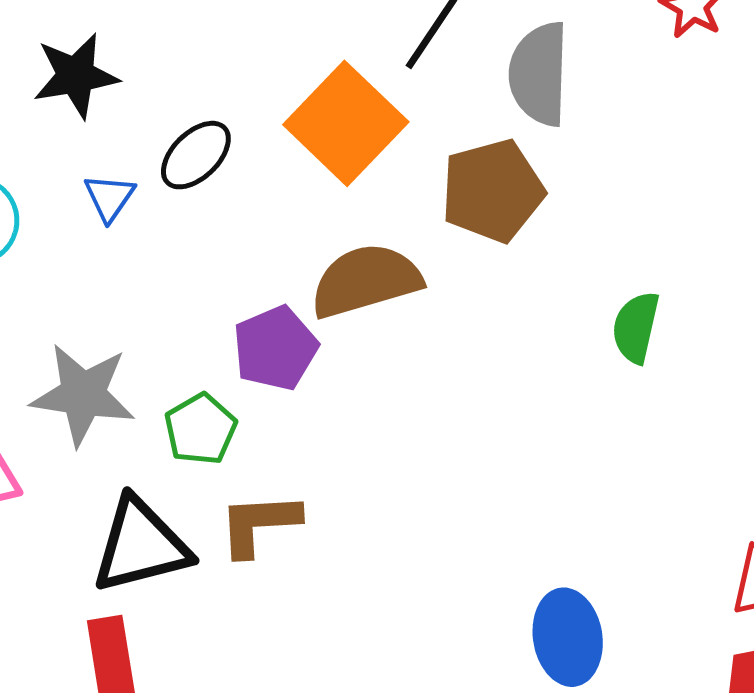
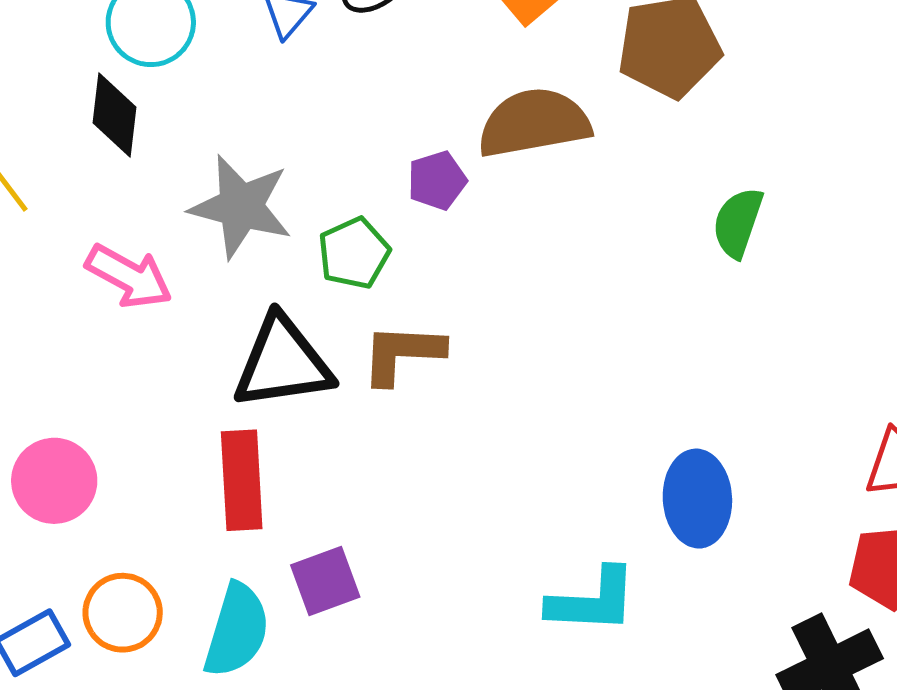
green semicircle: (636, 327) -> (738, 223), moved
purple pentagon: (275, 348) -> (437, 181), size x0.7

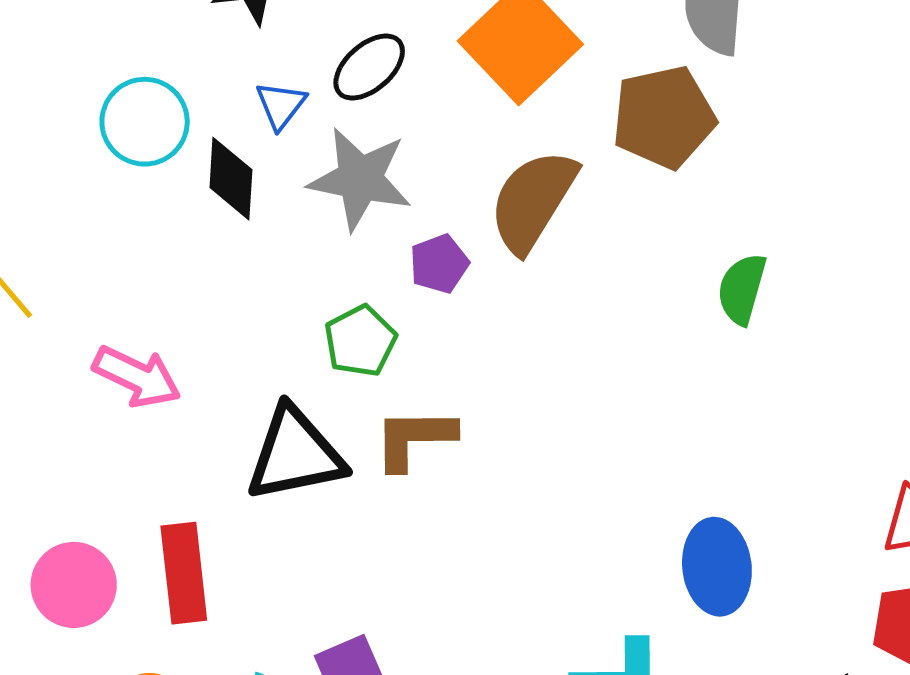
black diamond: (115, 115) -> (231, 179), moved
brown semicircle: (534, 123) -> (533, 201), turned -45
gray star: (241, 207) -> (360, 179), moved
red rectangle: (242, 480) -> (184, 573), moved

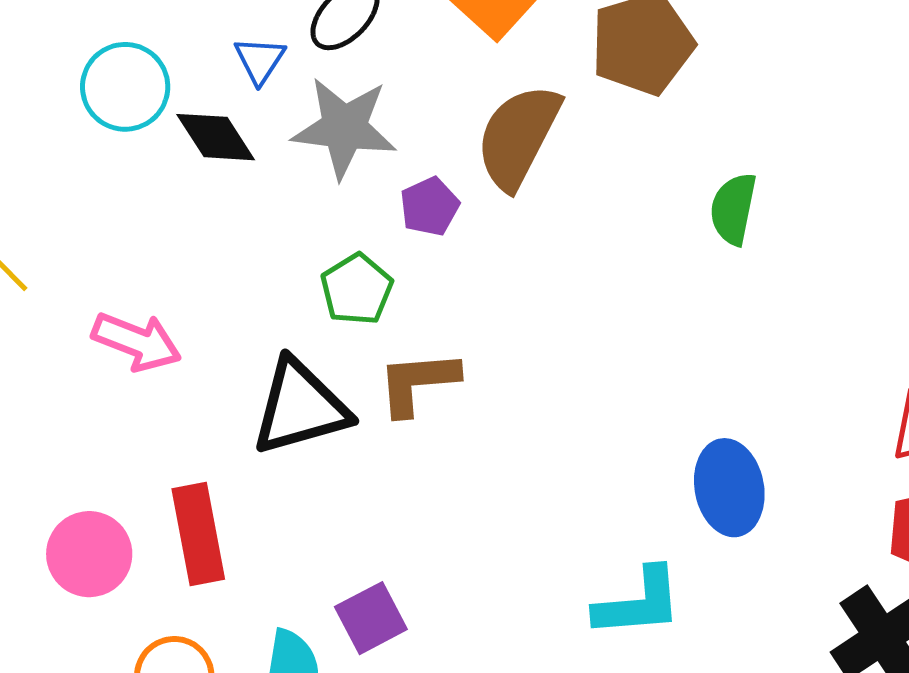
black diamond: (231, 179) -> (216, 137), turned -32

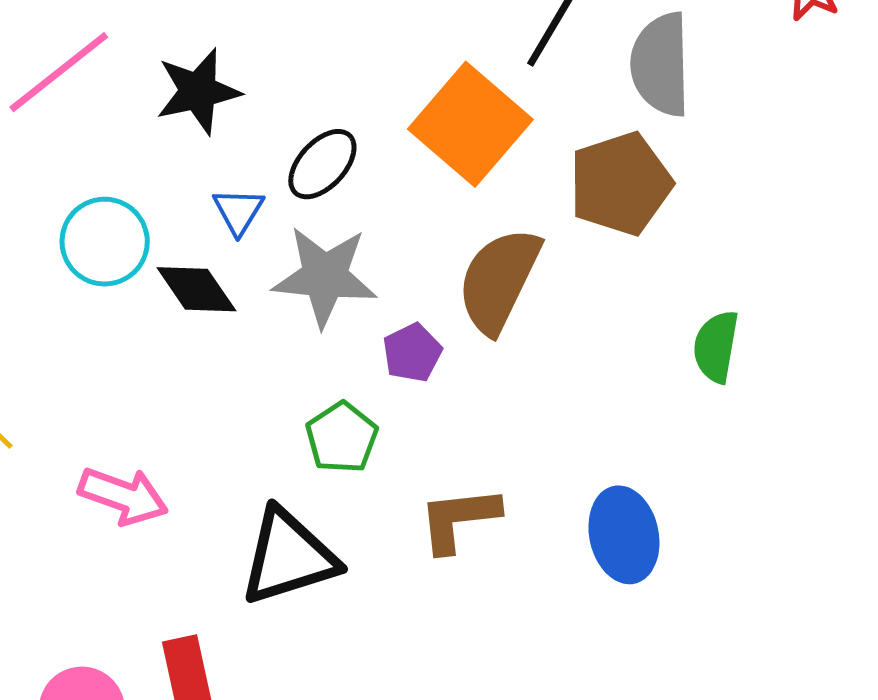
brown L-shape: (418, 383) -> (459, 519), moved
blue ellipse: (729, 488) -> (624, 535), moved

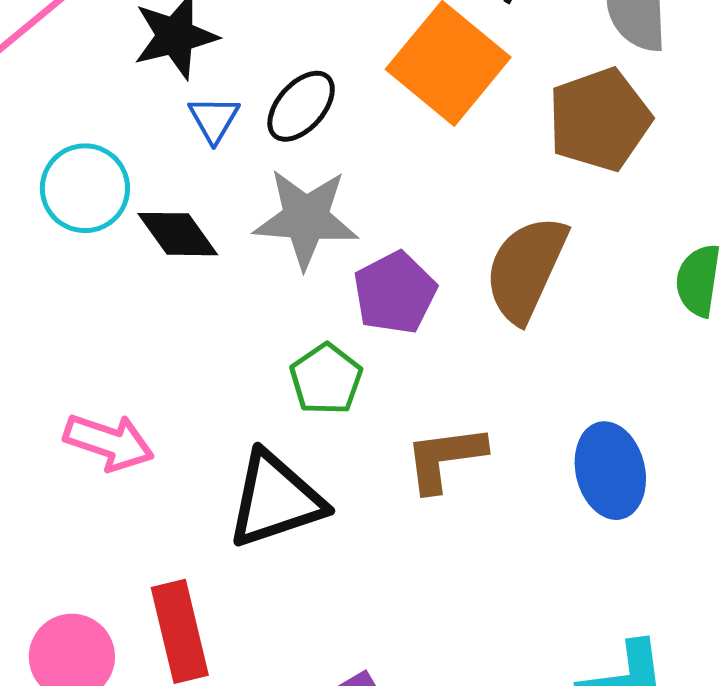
blue triangle: (238, 211) -> (214, 119), moved
brown semicircle: (499, 280) -> (526, 269), moved
purple pentagon: (412, 353) -> (395, 293), size x1.4

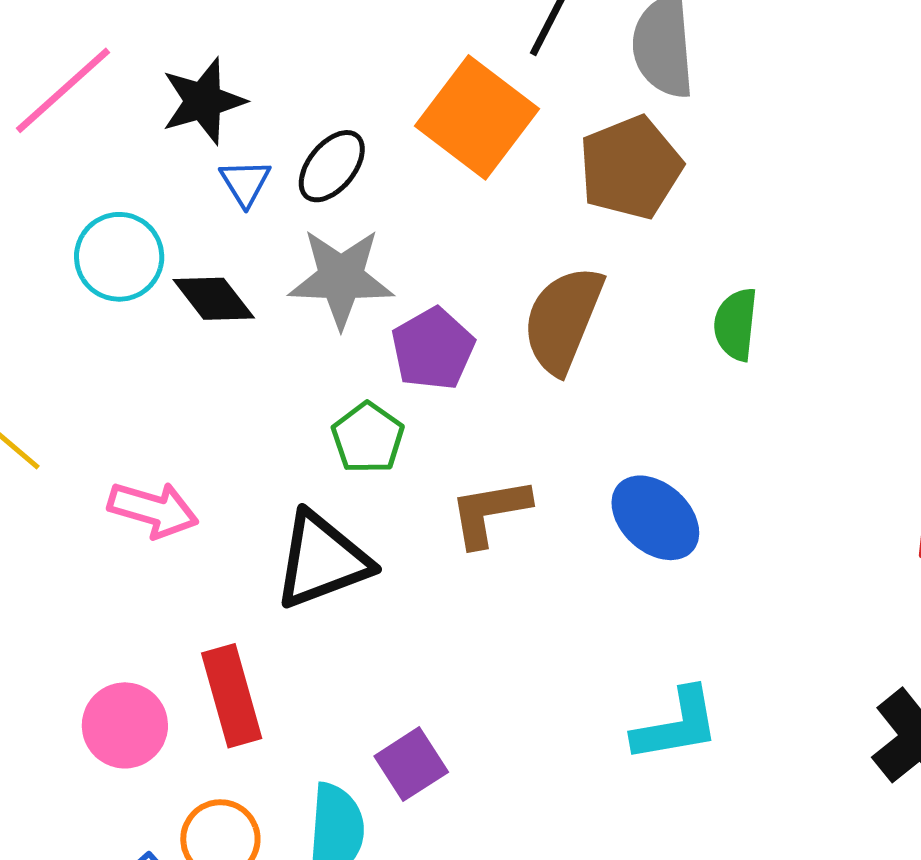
blue ellipse: (610, 471) -> (655, 518), turned -32

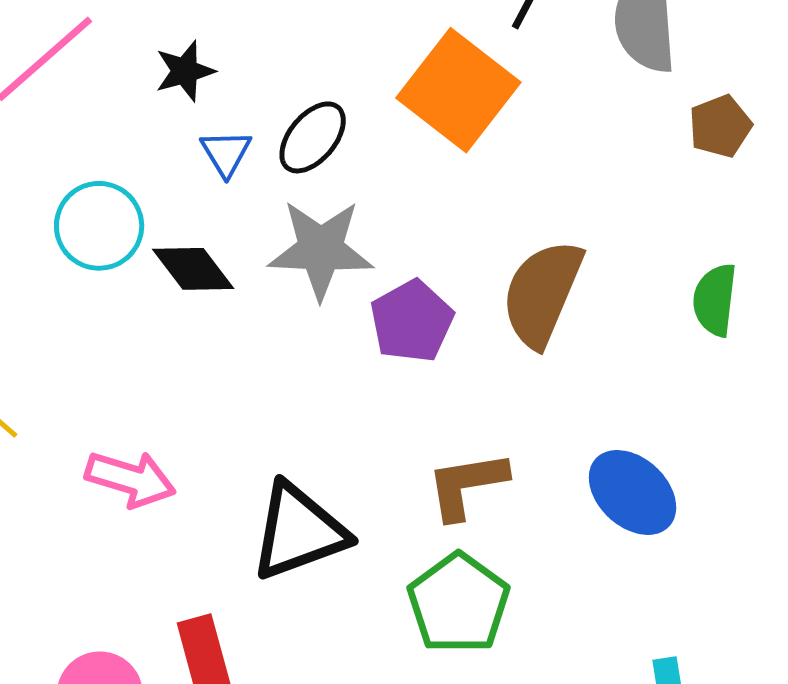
black star: (203, 101) -> (185, 71), size x0.7
brown pentagon: (630, 168) -> (720, 126), moved, size x0.6
green pentagon: (368, 438) -> (459, 603), moved, size x1.4

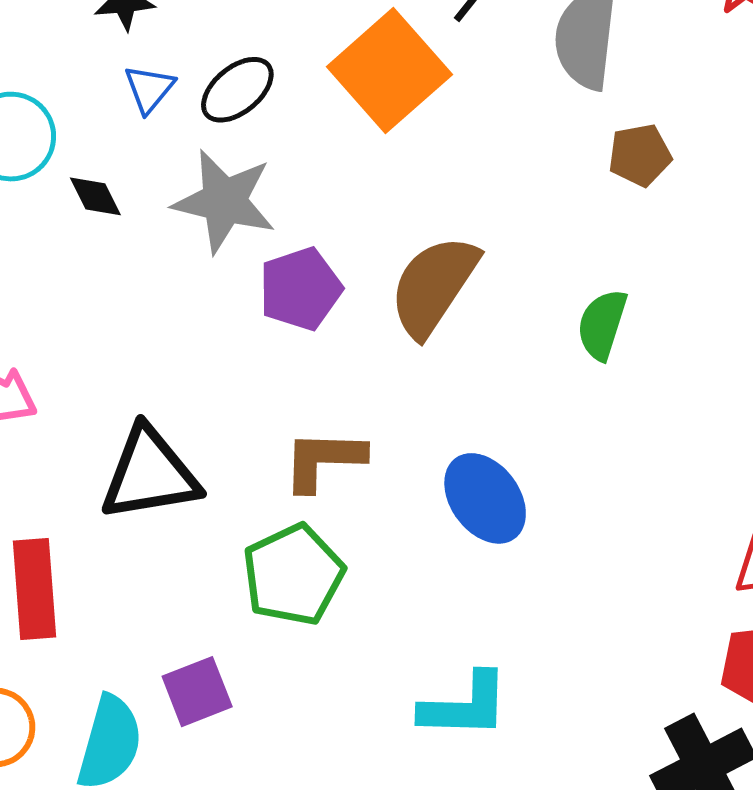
black diamond: (193, 269) -> (95, 196), size x0.7

